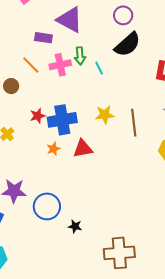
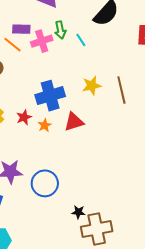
purple rectangle: (43, 38) -> (21, 29), moved
red star: (38, 116) -> (24, 117), moved
black star: (75, 226) -> (78, 212), moved
brown cross: (119, 253) -> (97, 229), moved

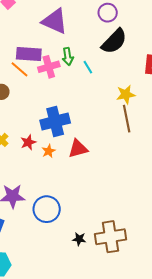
purple rectangle: (21, 29) -> (29, 54), size x1.4
yellow star: (92, 86) -> (126, 94), moved
brown cross: (97, 229) -> (111, 237), moved

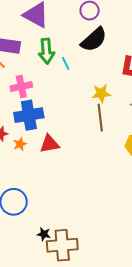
green arrow: (68, 56) -> (46, 51), size x1.4
pink cross: (49, 67) -> (21, 87), moved
brown cross: (111, 237) -> (62, 245), moved

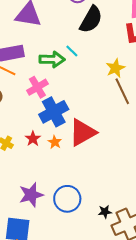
green arrow: (46, 51) -> (52, 59), moved, turned -65
red triangle: (49, 144) -> (83, 132), size x1.4
black star: (44, 234) -> (105, 212), moved

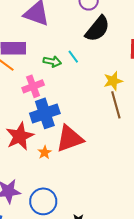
green arrow: (52, 59) -> (52, 61), size x0.7
red star: (33, 139) -> (20, 136), size x1.8
orange star: (55, 142) -> (45, 152), moved

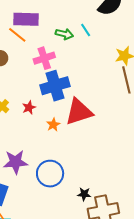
red star: (20, 136) -> (29, 108), size x0.5

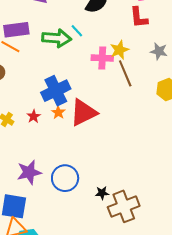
green arrow: (64, 34) -> (57, 38), size x1.6
pink cross: (44, 58) -> (102, 58), moved, turned 30
orange star: (53, 125) -> (58, 112), moved

